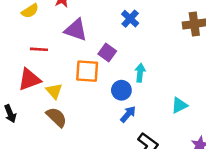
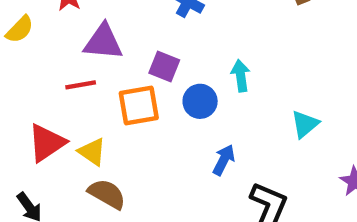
red line: (39, 49) -> (81, 85), moved
cyan arrow: (140, 73) -> (241, 76), moved
blue circle: (121, 90) -> (200, 101), moved

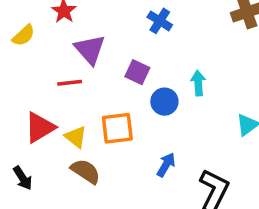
purple triangle: (103, 42) -> (90, 49), turned 40
orange square: (139, 105) -> (117, 128), moved
blue arrow: (224, 160) -> (166, 165), moved

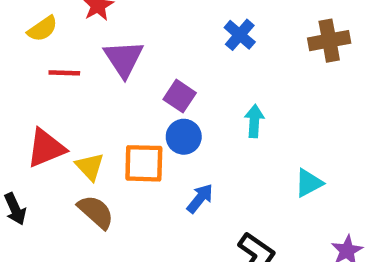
blue cross: (160, 21) -> (240, 35), moved
red line: (70, 83) -> (64, 73), moved
blue circle: (164, 102) -> (184, 137), moved
blue arrow: (166, 165) -> (200, 198), moved

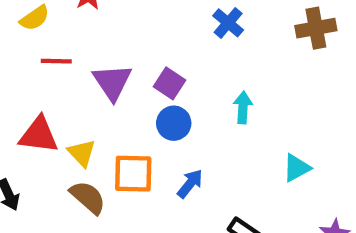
purple triangle: (124, 59) -> (112, 82), moved
red triangle: (46, 148) -> (39, 135), turned 30
orange square: (144, 163) -> (133, 174), moved

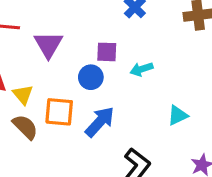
purple square: (169, 83) -> (107, 52), moved, turned -35
cyan arrow: (243, 107) -> (142, 69), turned -115
blue arrow: (190, 184) -> (100, 122), size x1.5

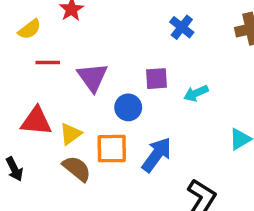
blue circle: (91, 77) -> (128, 107), moved
yellow triangle: (23, 94) -> (71, 134), turned 40

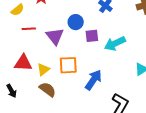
cyan arrow: (196, 93) -> (115, 44), size x1.5
blue circle: (128, 107) -> (76, 22), moved
orange square: (112, 149) -> (68, 65), moved

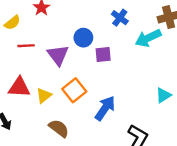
cyan arrow: (115, 44) -> (148, 38), moved
orange square: (68, 65) -> (74, 90), turned -36
brown semicircle: (48, 89) -> (59, 128), moved

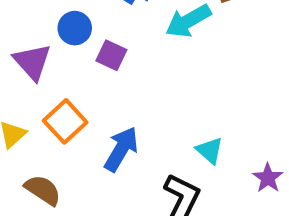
purple square: (103, 54) -> (111, 55), turned 35
cyan triangle: (163, 95) -> (210, 150), moved, turned -42

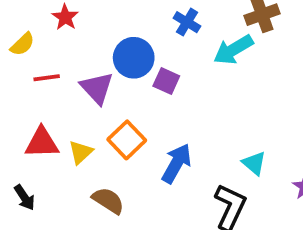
blue circle: (75, 28) -> (134, 58), size x1.4

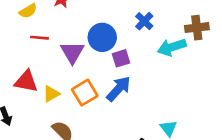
purple square: (166, 81) -> (121, 58), turned 36
blue arrow: (176, 163) -> (119, 89), moved

